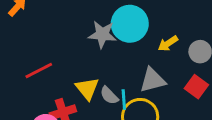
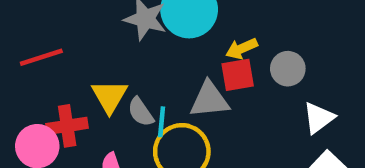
red square: (196, 87) -> (238, 75), moved, turned 35

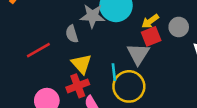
gray triangle: (209, 100) -> (138, 54), turned -40
gray semicircle: (141, 112) -> (72, 34), moved, turned 30
red cross: (67, 126) -> (78, 86), moved

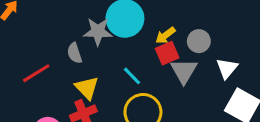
gray triangle: (138, 54) -> (184, 71), moved
cyan line: (114, 72) -> (132, 76), moved, turned -36

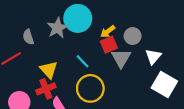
gray star: (98, 31) -> (57, 28), turned -30
gray semicircle: (75, 53) -> (28, 37), moved

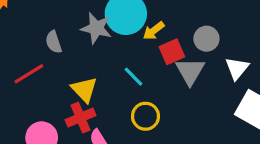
gray star: (57, 28) -> (96, 28), turned -30
yellow arrow: (108, 31) -> (154, 31), moved
yellow circle: (90, 88) -> (145, 116), size x0.7

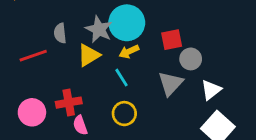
yellow arrow: (154, 31) -> (129, 51), moved
red square: (172, 52) -> (172, 40), moved
yellow triangle: (84, 90) -> (89, 55), moved, turned 30

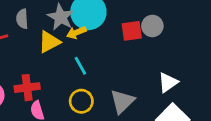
yellow arrow: (129, 51) -> (76, 32), moved
gray circle: (191, 59) -> (152, 26), moved
gray triangle: (171, 84) -> (122, 101), moved

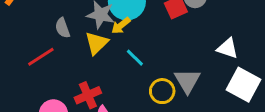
white triangle: (168, 82) -> (228, 48), turned -50
yellow circle: (81, 101) -> (162, 91), moved

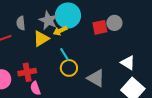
gray triangle: (187, 81) -> (96, 78), turned -42
yellow circle: (162, 91) -> (69, 68), moved

